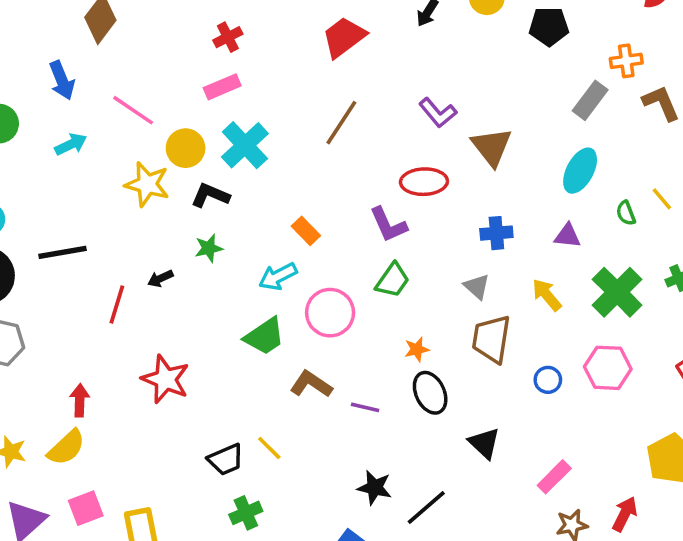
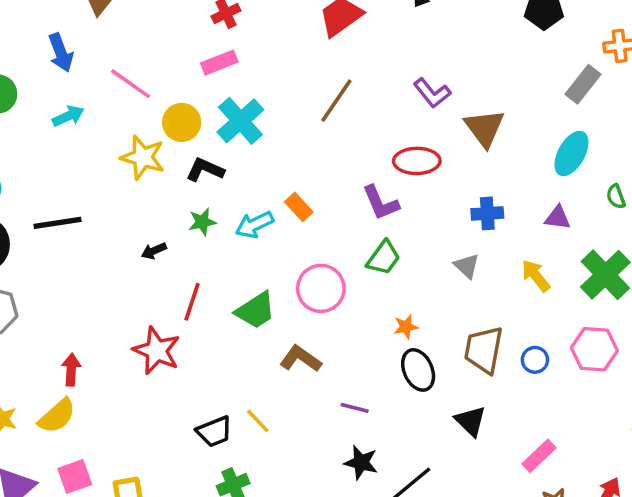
cyan arrow: (278, 276) -> (254, 225), moved
red line: (117, 305) -> (192, 302), moved
brown trapezoid: (491, 339) -> (484, 350), moved
purple line: (365, 407) -> (355, 408), moved

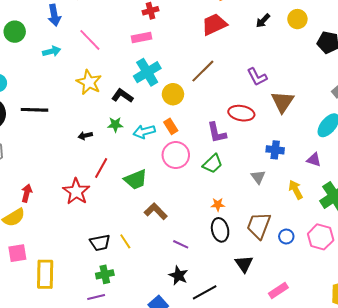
yellow circle: (182, 122) -> (173, 94), moved
pink circle: (321, 288) -> (176, 155), moved

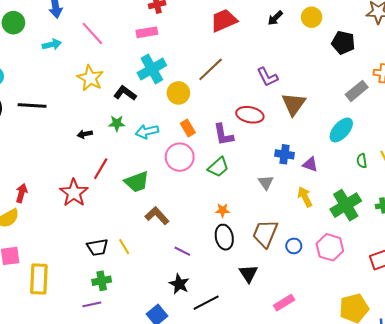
orange rectangle: (171, 126) -> (188, 128), moved
purple triangle: (314, 160) -> (310, 164), moved

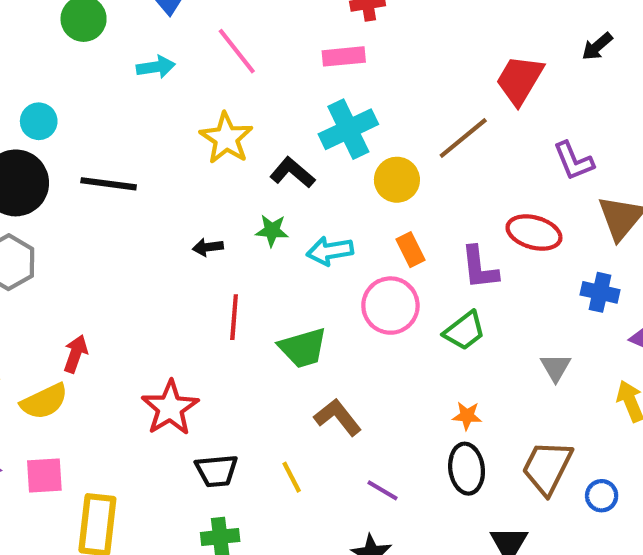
red trapezoid: (224, 21) -> (520, 80), moved, turned -40
blue cross: (284, 154) -> (600, 292), moved
red line: (101, 169) -> (234, 317), turned -30
red star: (74, 193) -> (170, 408), moved
yellow line: (124, 247) -> (292, 477), moved

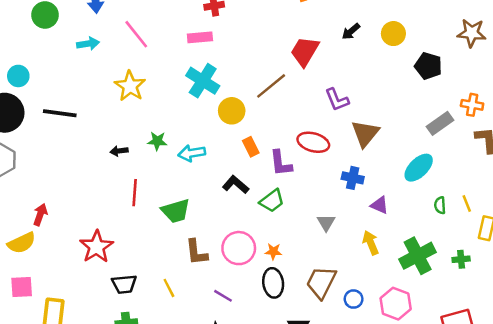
cyan cross: (348, 129) -> (203, 81), turned -32
black L-shape: (292, 173) -> (236, 185), moved
orange rectangle: (410, 250) -> (251, 147), moved
pink circle: (390, 306) -> (239, 248), moved
brown L-shape: (338, 417) -> (196, 252), turned -148

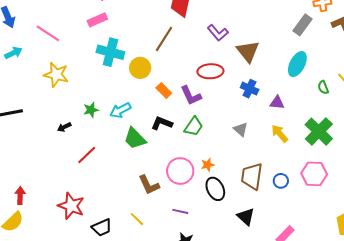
blue cross: (353, 178) -> (250, 89), turned 30
red line: (135, 193) -> (87, 155), turned 60
green trapezoid: (176, 211) -> (135, 139), moved, turned 80

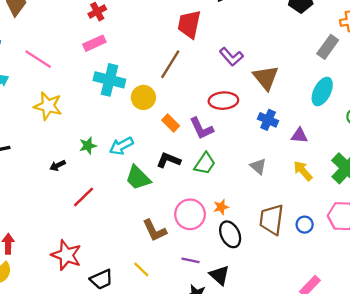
black triangle: (246, 217) -> (219, 275), moved

